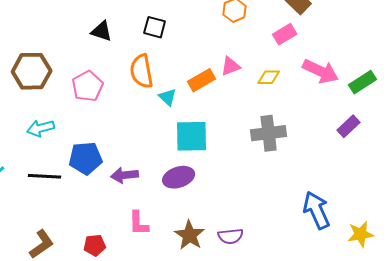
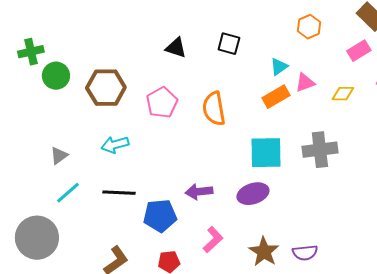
orange semicircle: (142, 71) -> (214, 109), moved
cyan triangle: (168, 97) -> (279, 67), moved, turned 42
gray cross: (269, 133) -> (320, 150), moved
blue pentagon: (86, 158) -> (160, 216), moved
pink L-shape: (139, 223) -> (213, 240), turned -132

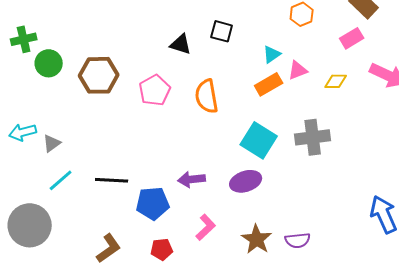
black triangle: (176, 48) -> (181, 44), moved
cyan arrow: (115, 145) -> (23, 132), moved
cyan square: (266, 153) -> (259, 140), turned 33

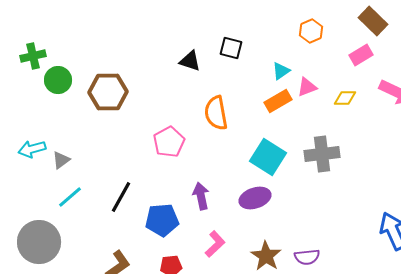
pink pentagon: (155, 90) -> (169, 142), moved
purple arrow: (192, 179) -> (201, 196), turned 84
black line: (112, 180) -> (121, 197), turned -64

